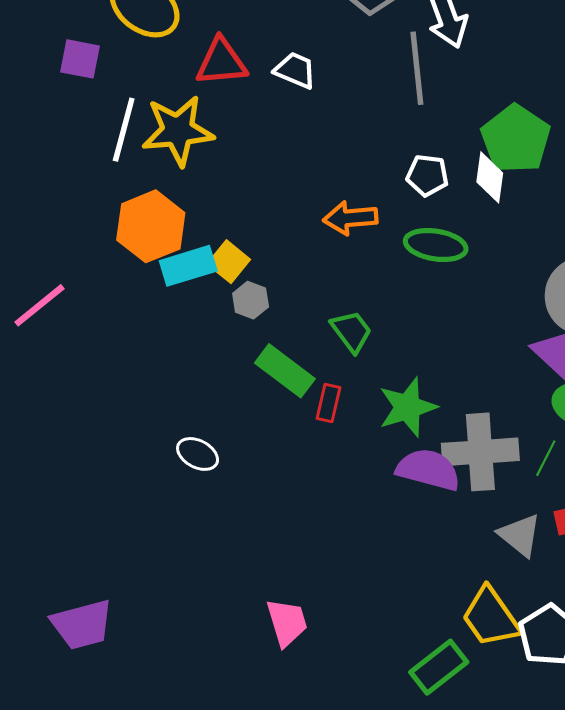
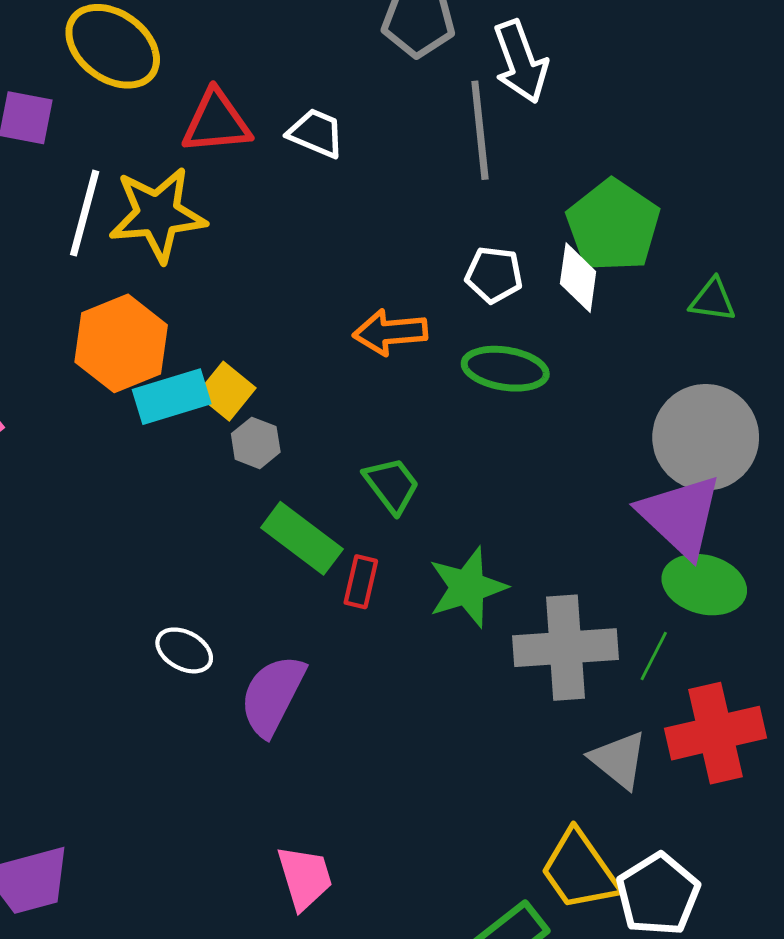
purple semicircle: (428, 470) -> (272, 695), moved, turned -78

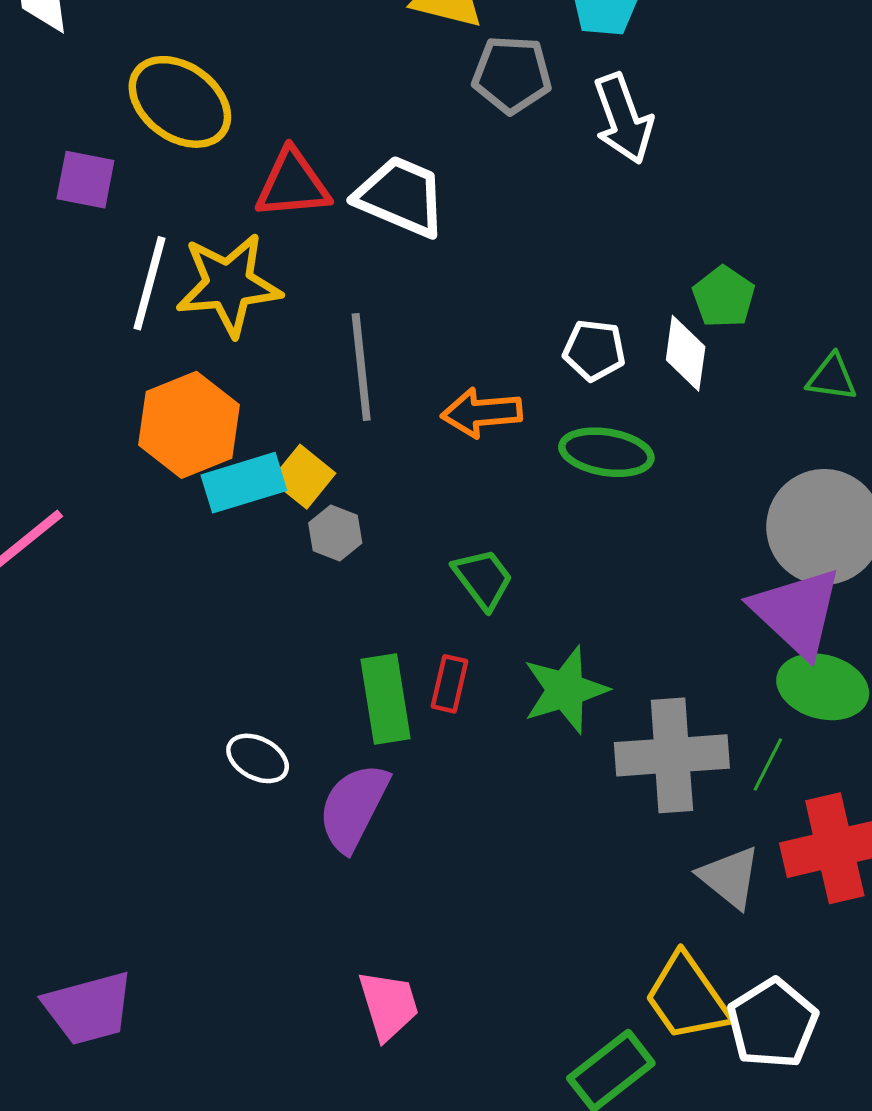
gray line: (480, 130) -> (361, 367), moved
white trapezoid: (316, 133) -> (401, 196), size x1.5
green pentagon: (613, 226) -> (724, 297), size x0.6
green rectangle: (302, 538) -> (386, 699), moved, turned 44

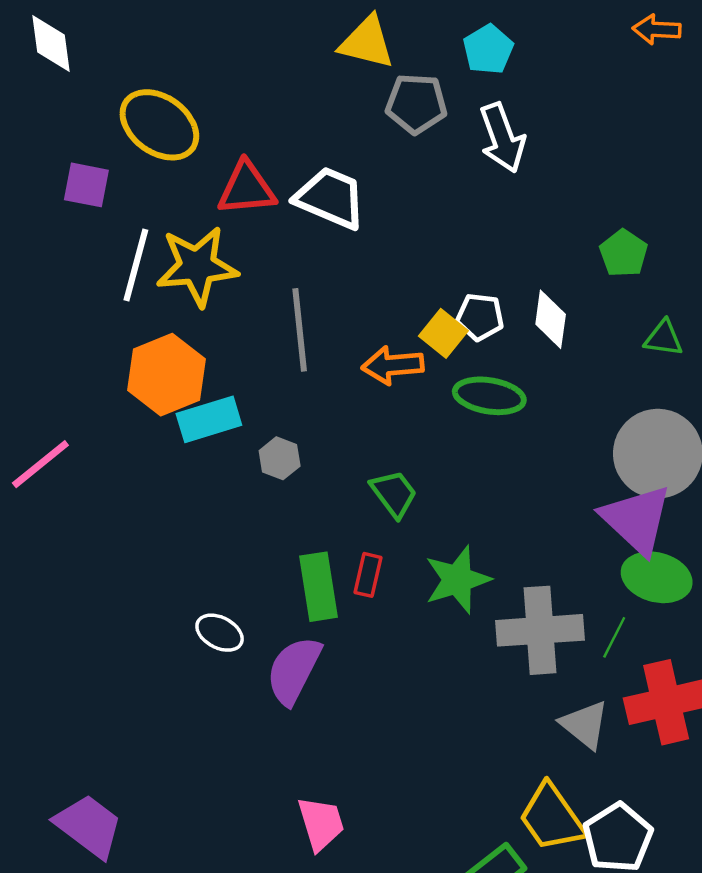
green pentagon: (724, 297) -> (624, 253), moved
yellow square: (303, 477) -> (443, 333), moved
purple trapezoid: (88, 1008) -> (89, 826), turned -128

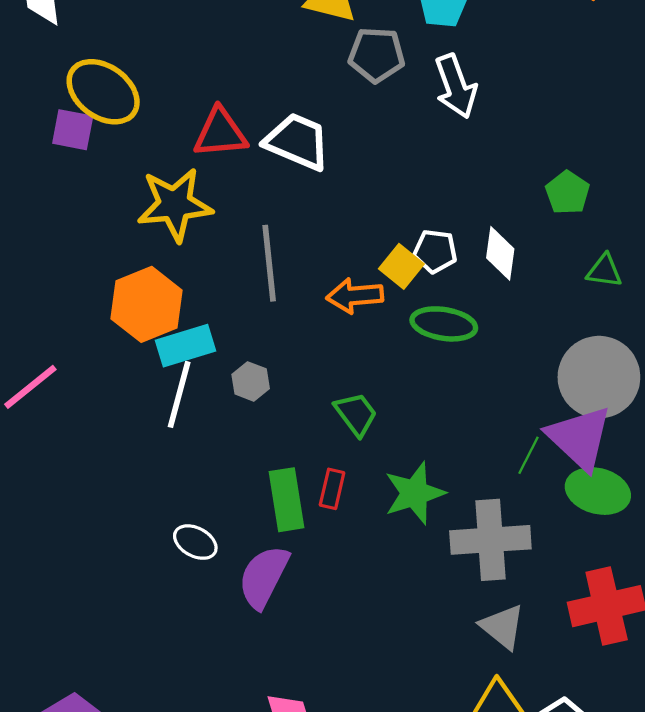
yellow ellipse: (159, 125) -> (103, 92), moved
white line: (136, 265) -> (179, 394), moved
green line: (614, 637) -> (528, 455), moved
gray triangle: (585, 725) -> (502, 627), moved

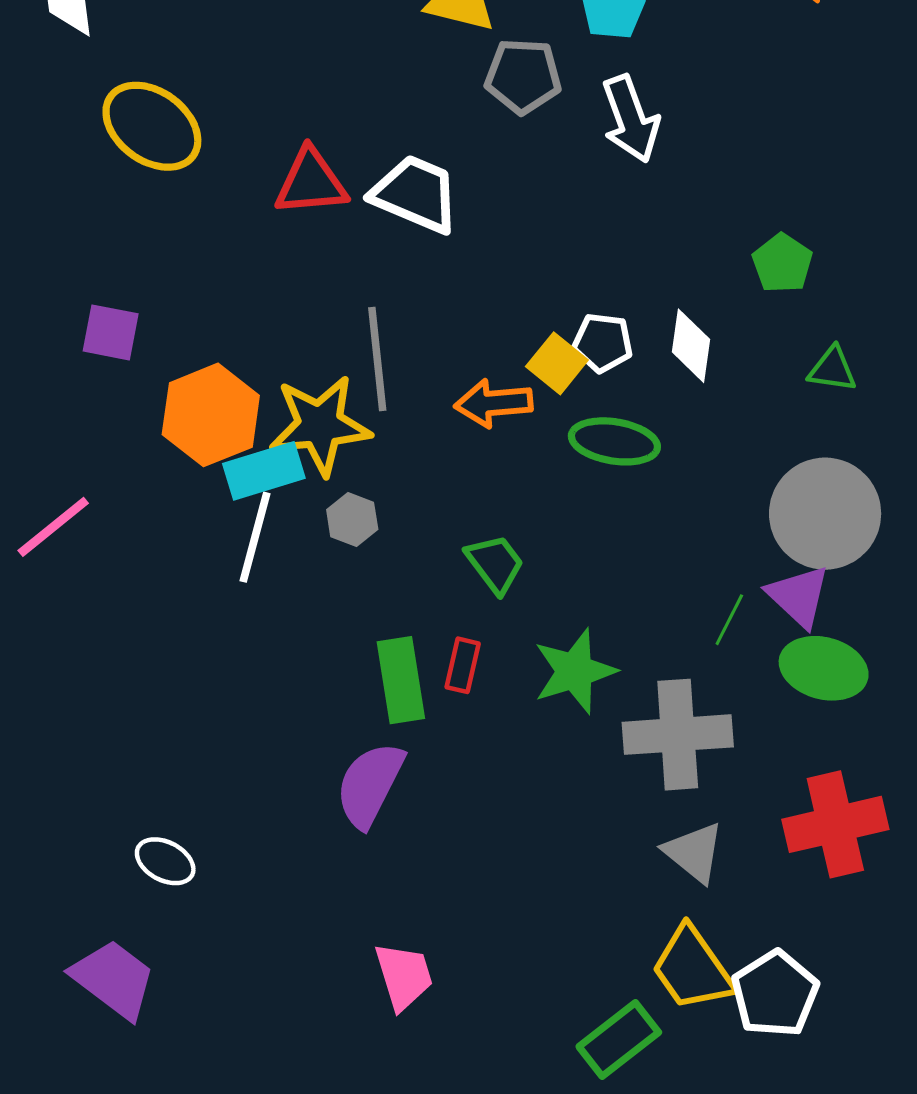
purple square: (73, 130) -> (111, 332), moved
yellow star: (175, 205) -> (320, 425), moved
purple triangle: (579, 438) -> (799, 596), size x0.7
white ellipse: (195, 542) -> (165, 861), moved

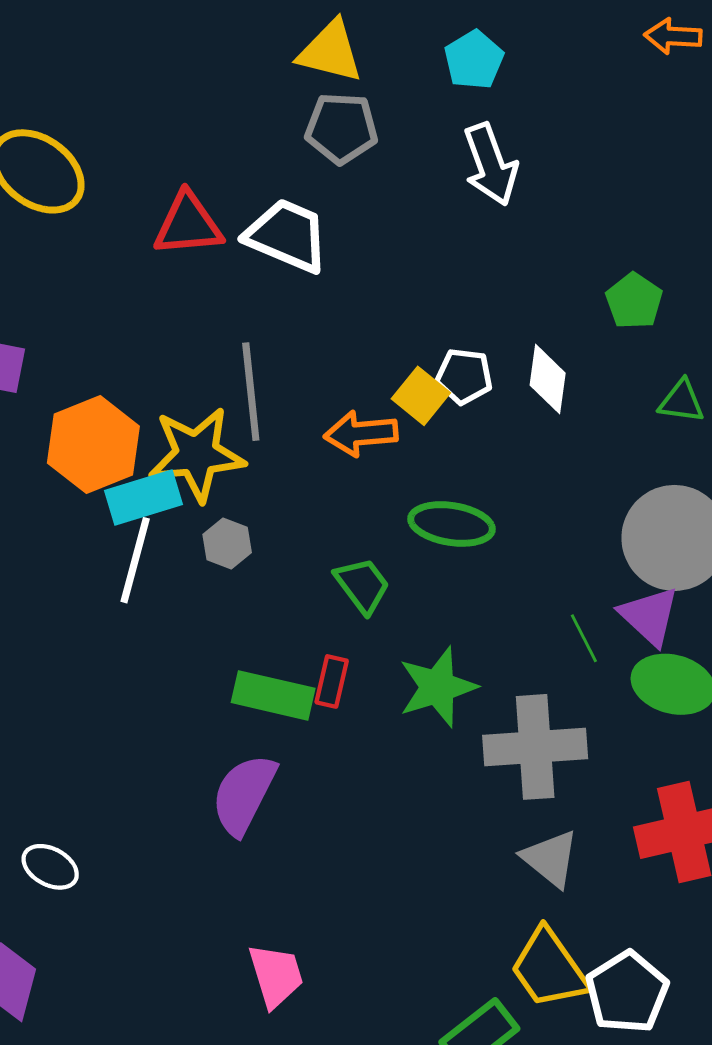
gray pentagon: (523, 76) -> (341, 128), moved
green ellipse: (614, 441) -> (451, 524), moved
green line: (729, 620) -> (584, 638), turned -54
green rectangle: (401, 680) -> (273, 695), turned -68

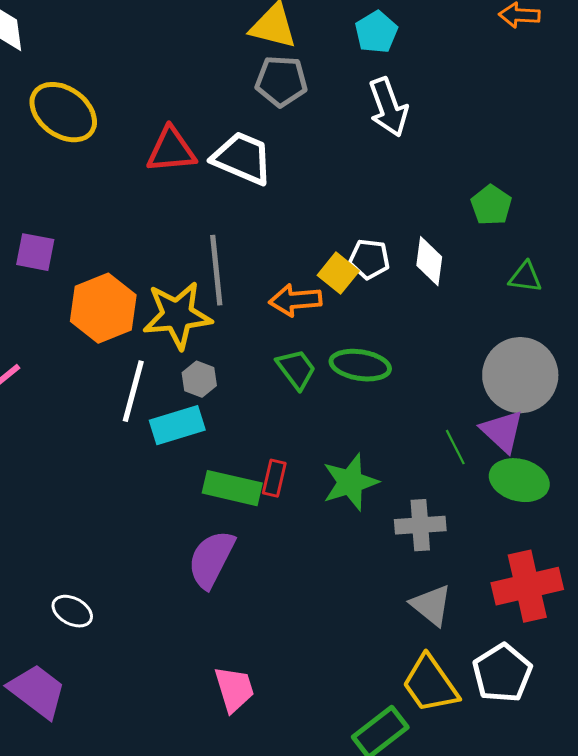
cyan rectangle: (144, 498) -> (177, 425), moved
green trapezoid: (362, 585) -> (296, 369), moved
gray cross: (535, 747) -> (420, 525), size x0.7
white pentagon: (627, 992) -> (502, 673), moved

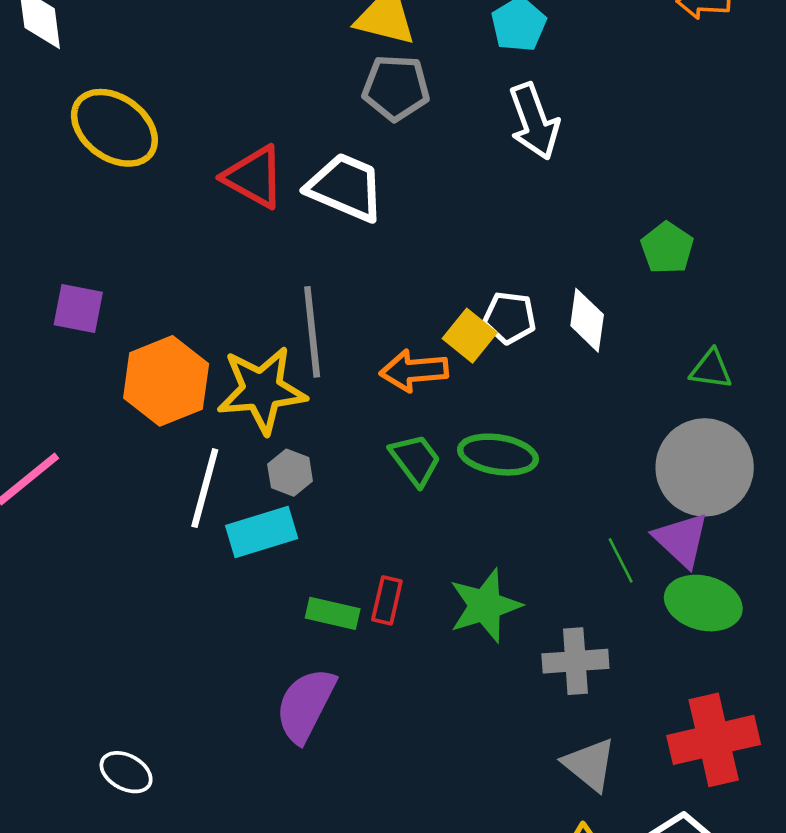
red triangle: (171, 150) -> (254, 177), turned 34
green triangle: (525, 277) -> (711, 369), moved
green rectangle: (232, 488) -> (333, 613), size x0.7

